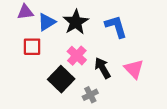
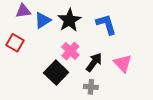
red square: (32, 47) -> (15, 43), moved, turned 30
black arrow: (103, 68) -> (94, 62), turned 66
gray cross: (90, 95) -> (91, 87), moved, turned 32

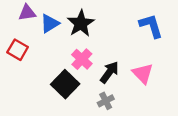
blue L-shape: (106, 24) -> (151, 26), moved
gray cross: (91, 87) -> (106, 101), turned -32

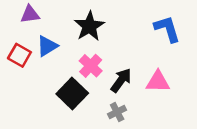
blue triangle: (50, 23) -> (47, 46), moved
pink triangle: (143, 73) -> (158, 82), turned -45

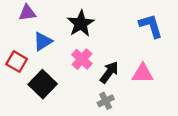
red square: (19, 55) -> (17, 62), moved
black square: (72, 94) -> (43, 84), moved

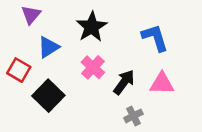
purple triangle: (27, 13) -> (31, 15), turned -42
blue L-shape: (151, 26) -> (155, 38), moved
gray cross: (106, 101) -> (133, 116), moved

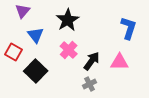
blue L-shape: (155, 38) -> (129, 28), moved, turned 35
blue triangle: (48, 47) -> (36, 35), turned -36
gray cross: (133, 116) -> (90, 84), moved

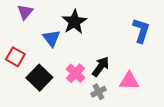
blue triangle: (36, 35) -> (51, 38), moved
pink cross: (69, 50) -> (75, 73), moved
pink triangle: (120, 62) -> (129, 81), moved

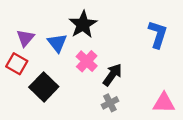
purple triangle: (25, 12) -> (25, 38), moved
pink cross: (75, 73) -> (87, 61), moved
pink triangle: (129, 81) -> (164, 103), moved

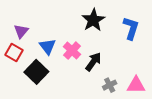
black star: (83, 24) -> (93, 20), moved
blue triangle: (57, 43) -> (48, 46), moved
gray cross: (110, 103) -> (110, 85), moved

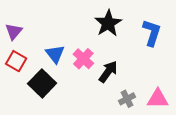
purple triangle: (21, 31) -> (14, 32), moved

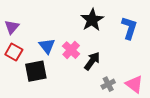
black square: (42, 83) -> (36, 71), turned 35
pink triangle: (158, 99) -> (134, 84), turned 36

